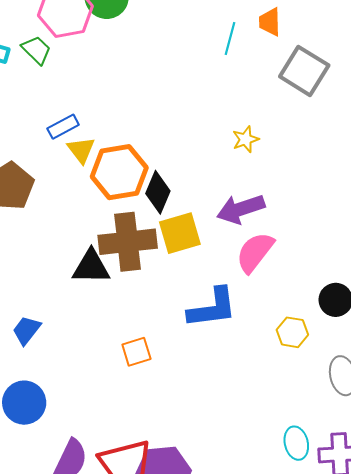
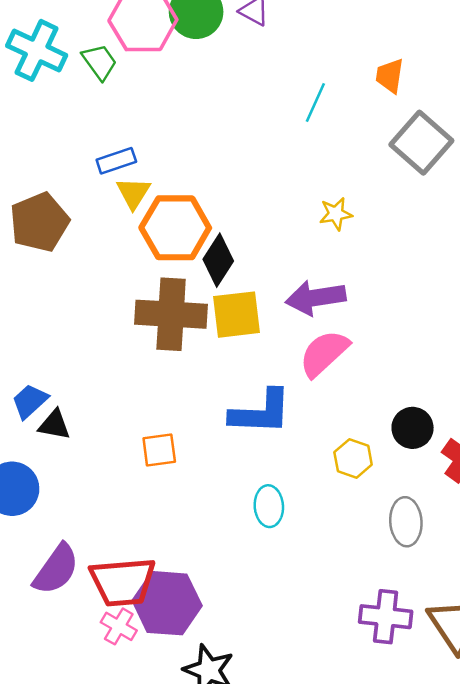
cyan line: (230, 39) -> (315, 103), moved
black triangle: (91, 267) -> (54, 425), moved, size x0.7
cyan ellipse: (296, 443) -> (269, 506), moved

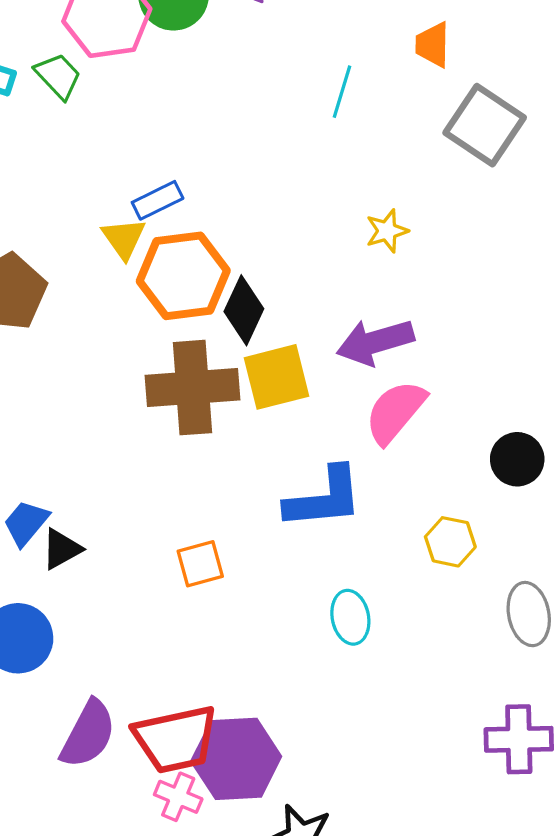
blue rectangle: (116, 161) -> (158, 200), moved
black triangle: (54, 425) -> (62, 549), turned -32
black circle: (413, 428) -> (517, 459), moved

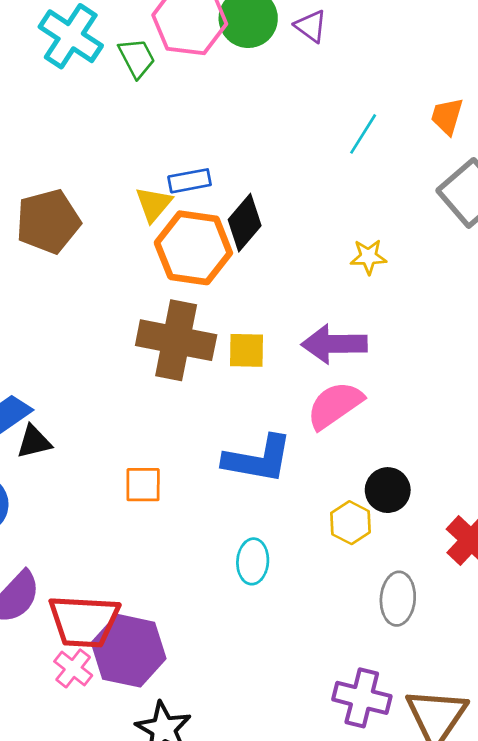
black diamond: (244, 310) -> (245, 223), moved
yellow square: (277, 377) -> (246, 350), size x0.7
black circle: (517, 459) -> (388, 490), moved

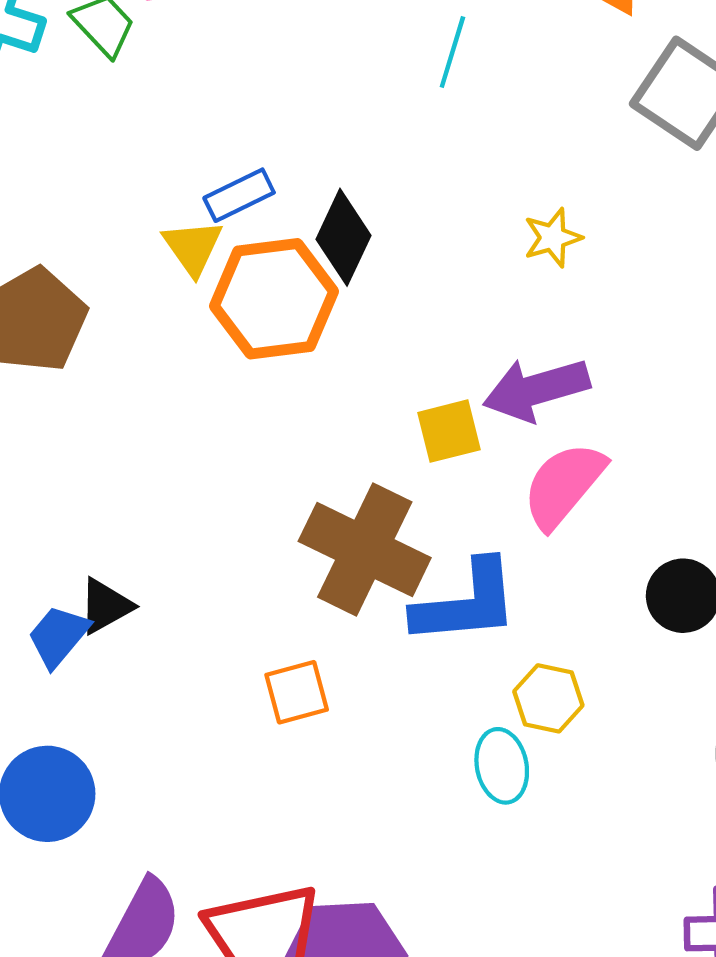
cyan line: (363, 134) -> (452, 52), moved
brown cross: (176, 340) -> (365, 549), moved, turned 30
yellow square: (246, 350) -> (449, 431), moved
black triangle: (34, 442) -> (105, 606), moved
yellow hexagon: (350, 523) -> (548, 698), moved

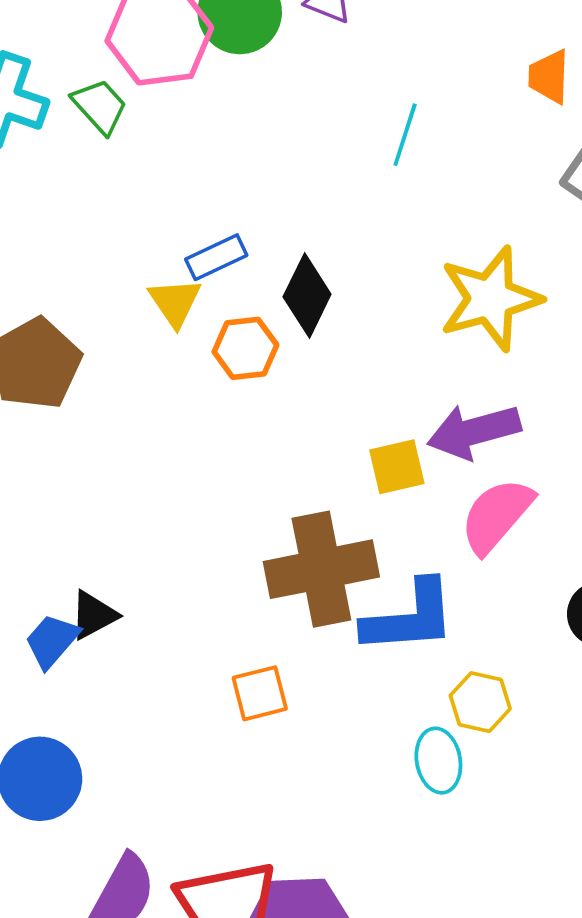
yellow star: (553, 238) -> (490, 299), size x2.0
orange hexagon: (274, 299) -> (245, 348), size x0.6
brown cross: (365, 549) -> (321, 569), turned -38

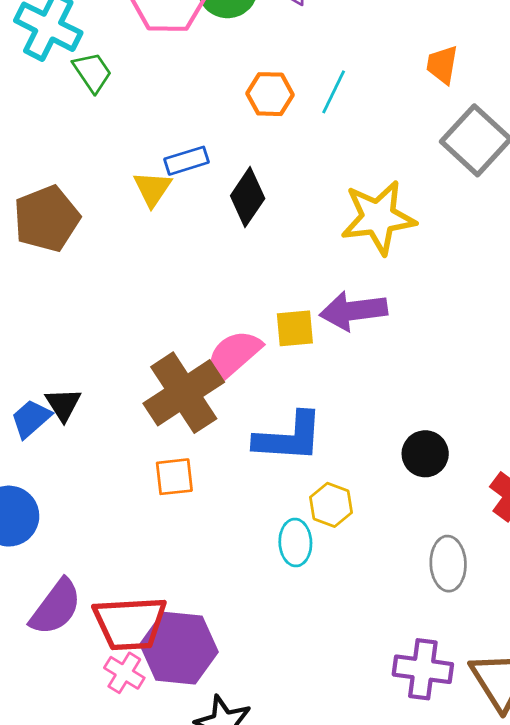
green trapezoid: (100, 106) -> (92, 72), moved
orange hexagon: (245, 348) -> (270, 94), moved
pink semicircle: (497, 516) -> (233, 356), moved
brown cross: (321, 569) -> (184, 393), moved, turned -30
black triangle: (93, 615) -> (63, 404), turned -42

